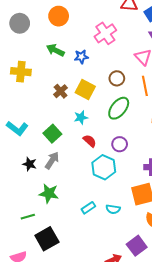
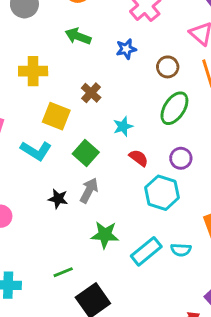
blue star: (81, 57) -> (126, 49), moved
yellow square: (85, 90) -> (56, 116), moved
green star: (49, 193) -> (105, 235), moved
cyan rectangle: (88, 208) -> (146, 251), size x1.5

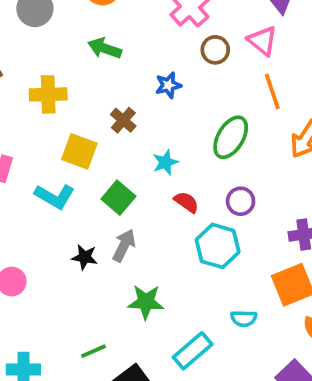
blue star: (126, 49) -> (168, 85), moved
brown circle: (168, 67) -> (215, 50), moved
cyan rectangle: (146, 251) -> (193, 351), moved

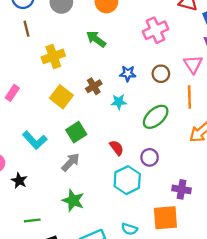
brown circle: (215, 50) -> (161, 74), moved
yellow cross: (48, 94) -> (53, 56), turned -35
cyan star: (165, 162) -> (119, 102), moved
cyan L-shape: (55, 196) -> (35, 140), moved
black star: (85, 257) -> (19, 181), moved

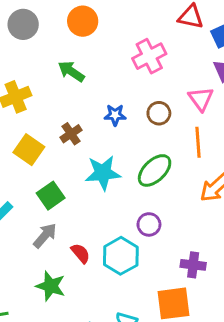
cyan star: (119, 102) -> (103, 173), moved, size x1.6
red semicircle: (117, 148) -> (81, 253), moved

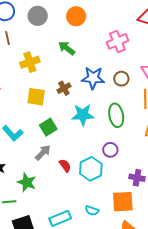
blue star: (115, 115) -> (93, 78), size x1.6
yellow square: (29, 150) -> (36, 97), turned -30
green ellipse: (155, 170) -> (116, 115), turned -60
green star: (51, 286) -> (27, 182), moved

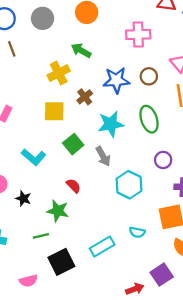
pink cross: (117, 41) -> (138, 34), turned 30
yellow cross: (30, 62) -> (59, 73), moved
purple circle: (110, 150) -> (163, 160), moved
gray arrow: (43, 153) -> (103, 156), moved, turned 114
red semicircle: (65, 165) -> (73, 186), moved

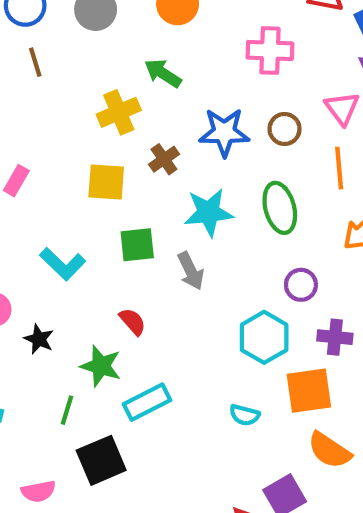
green square: (73, 144) -> (137, 245), turned 30
cyan hexagon: (129, 185) -> (264, 337), moved
green line: (41, 236) -> (67, 410), turned -63
cyan rectangle: (102, 247) -> (147, 402), moved

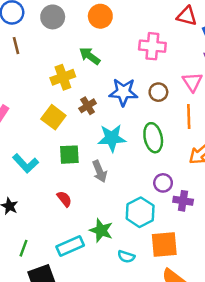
yellow square: (106, 182) -> (53, 117), turned 30
purple cross: (335, 337) -> (183, 201), moved
green star: (101, 366) -> (101, 230), moved

